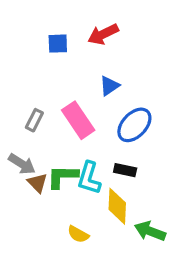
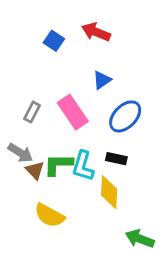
red arrow: (103, 34) -> (96, 32), turned 48
blue square: (58, 44) -> (54, 41), turned 36
green arrow: (150, 231) -> (140, 239), moved
yellow semicircle: (78, 234) -> (49, 215), moved, size x1.5

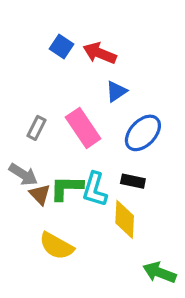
red arrow: (96, 32) -> (100, 53), moved

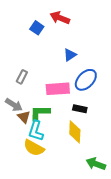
red arrow: (100, 53) -> (60, 18), moved
pink rectangle: (83, 128) -> (58, 89), moved, turned -60
cyan L-shape: (95, 189) -> (36, 131), moved

